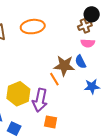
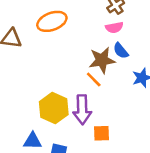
pink semicircle: (88, 43) -> (114, 27), moved

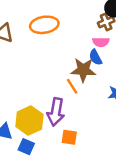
blue semicircle: (121, 51) -> (96, 57), moved
yellow hexagon: (54, 108) -> (29, 121), moved

